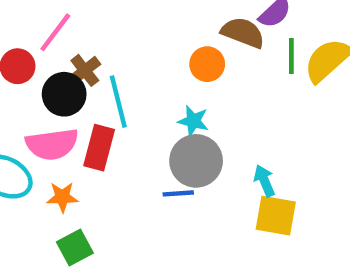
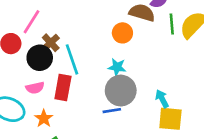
pink semicircle: (52, 144) -> (35, 88), size x0.6
orange star: (62, 197) -> (44, 118), turned -30

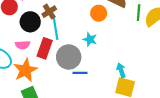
brown cross: (51, 43) -> (49, 12), moved
gray circle: (121, 91) -> (69, 57), moved
orange star: (44, 118) -> (25, 70), size x1.6

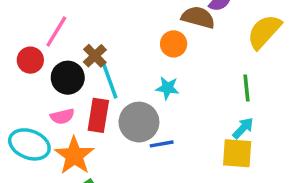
green line: (139, 13) -> (246, 88), moved
cyan arrow: (121, 70) -> (243, 128), moved, turned 72

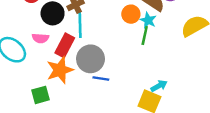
cyan star: (167, 88) -> (148, 20), moved
green line: (246, 88) -> (145, 35), moved
orange star: (74, 156) -> (60, 70), moved

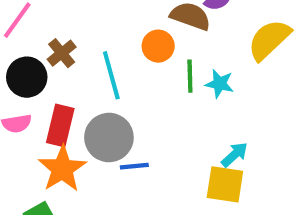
cyan star: (148, 20) -> (220, 84), moved
cyan line: (80, 23) -> (111, 75), moved

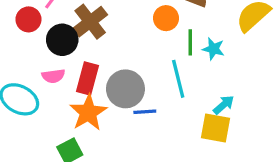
brown cross: (62, 53) -> (90, 22), size x1.5
cyan line: (111, 75) -> (178, 79), moved

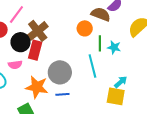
red rectangle: (88, 79) -> (35, 50), moved
orange star: (88, 112) -> (37, 87), turned -30
blue line: (145, 112) -> (62, 94), moved

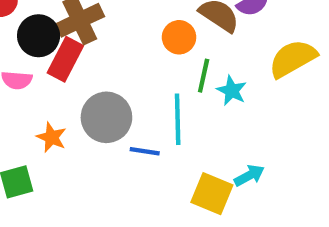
cyan arrow: (121, 82) -> (249, 175), moved
orange star: (37, 87) -> (51, 137), size x0.6
blue line: (62, 94) -> (145, 151), moved

